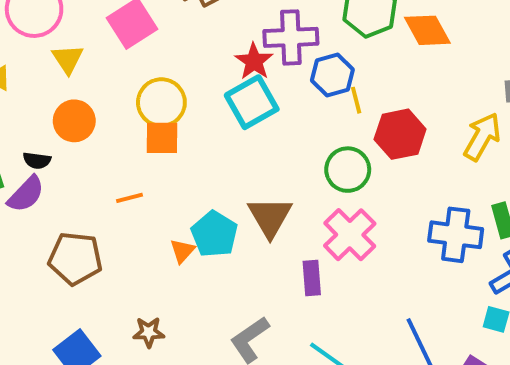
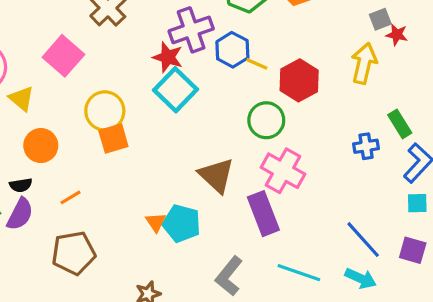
yellow line: (356, 100) -> (257, 64), turned -35
orange line: (129, 198) -> (71, 197), moved
cyan pentagon: (214, 234) -> (181, 223), moved
blue cross: (456, 235) -> (366, 146), size x0.6
purple rectangle: (312, 278) -> (263, 214), size x1.5

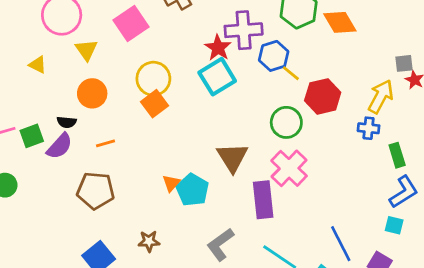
orange square: (113, 139) -> (155, 104), turned -36
blue cross: (366, 146) -> (369, 128), moved

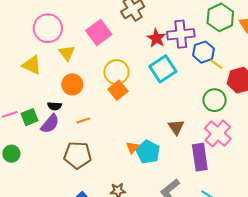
red star: (218, 48) -> (156, 38), moved
yellow triangle: (38, 65) -> (32, 65), size x1.5
brown triangle: (232, 157) -> (176, 127), size x0.7

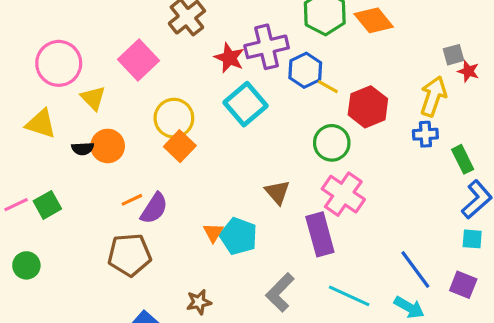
black semicircle: (54, 106) -> (83, 149), moved
purple semicircle: (50, 124) -> (154, 208), moved

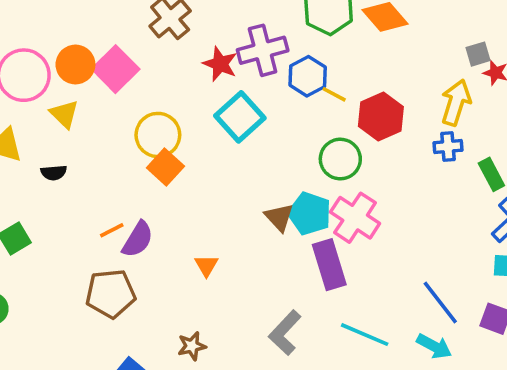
orange circle: (108, 146) -> (75, 65), moved
cyan pentagon: (238, 236) -> (310, 213), moved

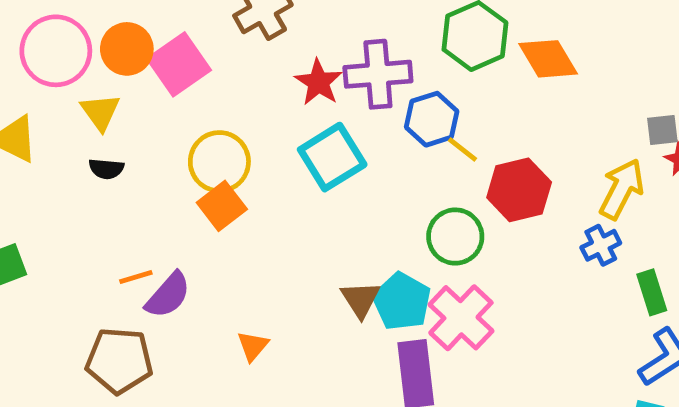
blue cross: (448, 146) -> (601, 245), turned -32
black semicircle: (54, 173) -> (106, 169), moved

